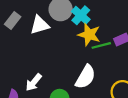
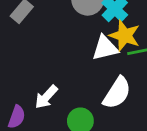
white triangle: (40, 25) -> (105, 48), moved

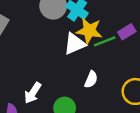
white semicircle: (117, 93) -> (91, 79), size x0.6

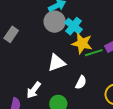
white triangle: (75, 44) -> (56, 63), moved

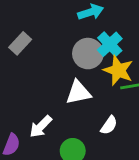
gray circle: (55, 22) -> (88, 54), moved

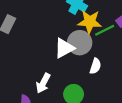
gray circle: (88, 54) -> (80, 43), moved

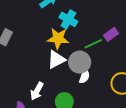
yellow star: (90, 22) -> (58, 38), moved
gray circle: (80, 43) -> (80, 62), moved

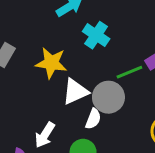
yellow star: (58, 38) -> (51, 63), moved
white semicircle: (84, 76) -> (93, 119), moved

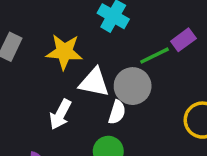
white triangle: (75, 91) -> (94, 82), turned 40
white arrow: (45, 135) -> (60, 114), moved

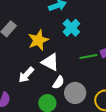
yellow star: (64, 52) -> (38, 40), turned 30
gray circle: (133, 86) -> (75, 93), moved

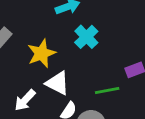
green line: (88, 56) -> (107, 90), moved

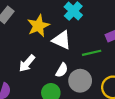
white triangle: (58, 83) -> (62, 40), moved

